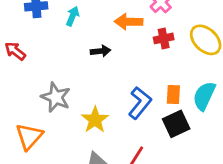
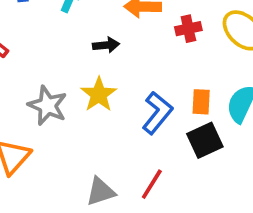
yellow star: (95, 120) -> (99, 94), moved

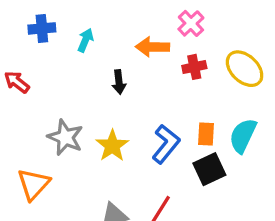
black arrow: (106, 45) -> (119, 82), turned 90
yellow star: (99, 94) -> (112, 146), moved

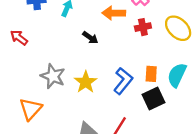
black arrow: (119, 82) -> (90, 38), turned -49

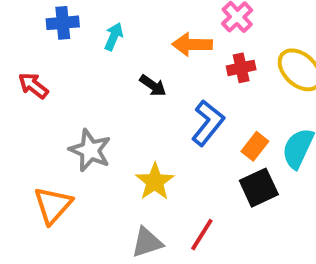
orange rectangle: (151, 74) -> (255, 146), turned 35
blue L-shape: (123, 81) -> (208, 123), moved
yellow star: (86, 82) -> (155, 182), moved

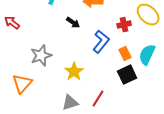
red cross: (241, 68) -> (124, 25), moved
orange rectangle: (255, 146) -> (125, 54), turned -64
gray star: (90, 150) -> (41, 56), turned 30

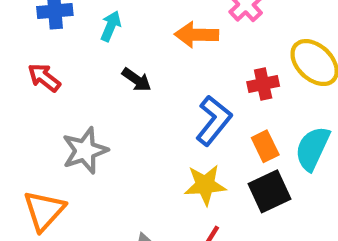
red arrow: (12, 23) -> (44, 78), moved
black arrow: (73, 23) -> (136, 80), moved
yellow star: (74, 72) -> (205, 185), moved, turned 30

